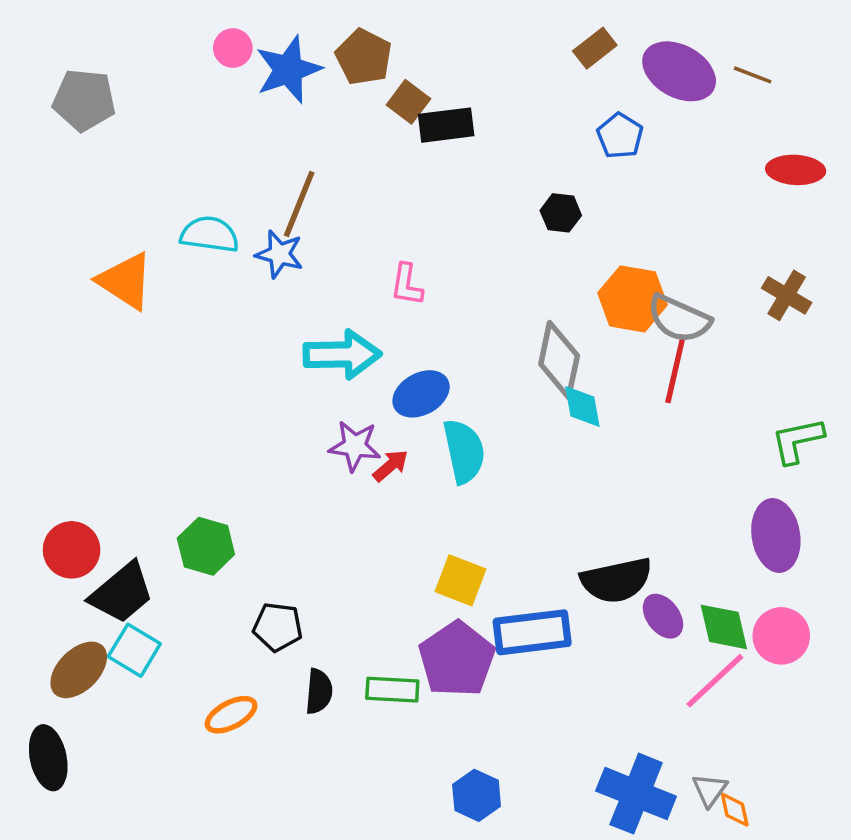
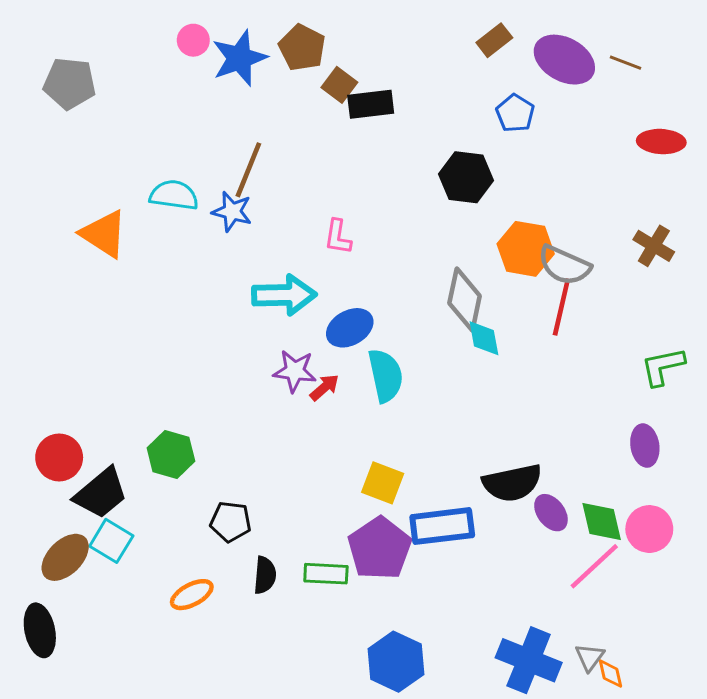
black hexagon: (561, 213) -> (466, 177), size x1.6
purple ellipse: (776, 536) -> (645, 446), size x0.7
blue hexagon: (477, 795) -> (396, 662), size x1.4

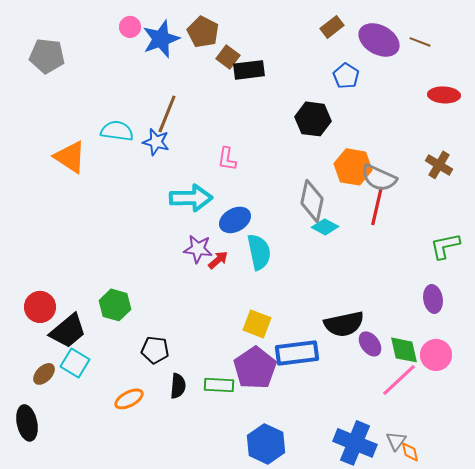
cyan diamond: (484, 338) -> (325, 227), turned -52
brown ellipse: (65, 557) -> (44, 374), size x0.7

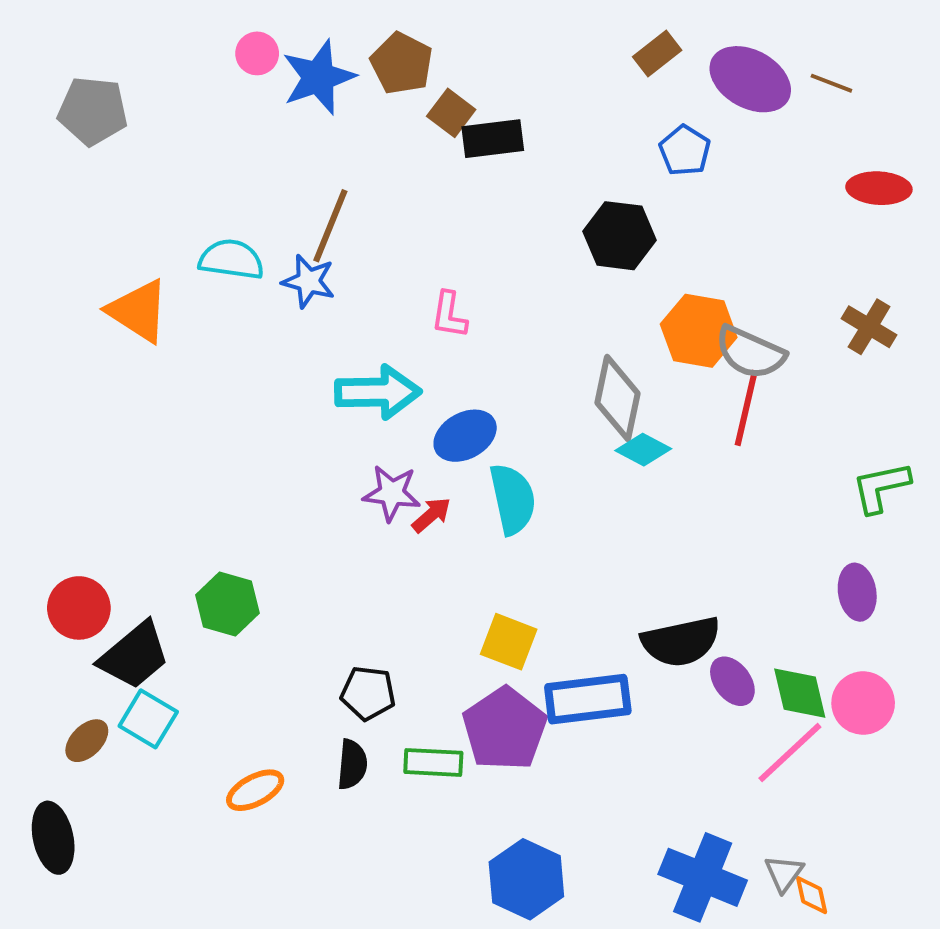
black pentagon: (155, 350) -> (368, 693), moved

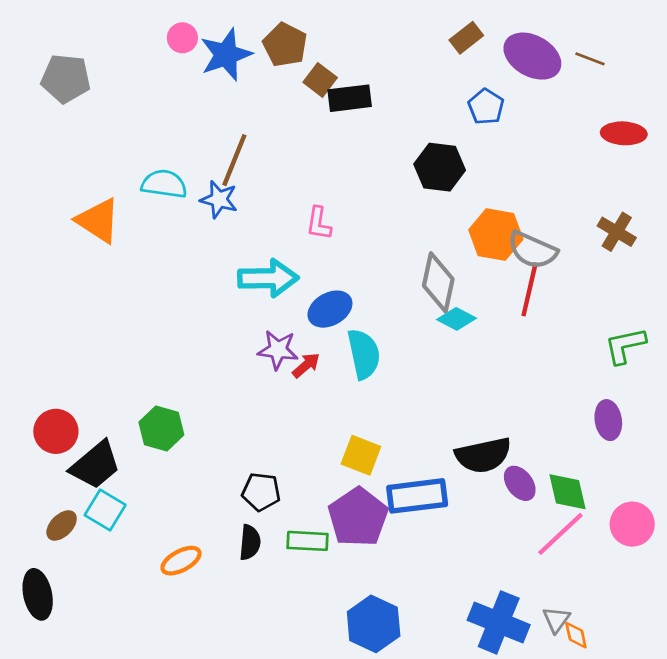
pink circle: (863, 703) -> (632, 524), moved

